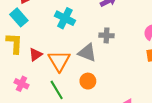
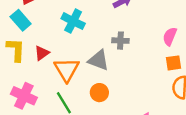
red triangle: (36, 55) -> (42, 53), moved
pink cross: (21, 84) -> (24, 96), size x1.5

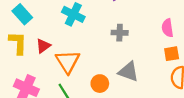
pink semicircle: (170, 36) -> (168, 28), turned -30
gray triangle: (98, 60) -> (128, 72), moved

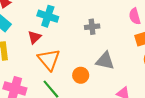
red triangle: (43, 46) -> (35, 37), moved

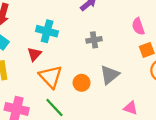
gray triangle: (105, 61) -> (110, 75), turned -48
orange circle: (81, 75) -> (82, 83), moved

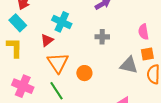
gray triangle: (110, 75) -> (129, 65), moved, turned 42

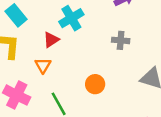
cyan cross: (62, 22) -> (71, 18), turned 30
orange triangle: (58, 63) -> (43, 65), moved, size x0.6

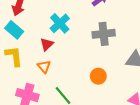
gray cross: (121, 40) -> (104, 34), size x1.5
orange circle: (95, 84) -> (98, 76), moved

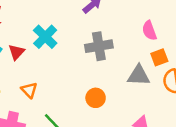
red triangle: (47, 44) -> (16, 52), moved

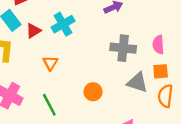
gray cross: (99, 46) -> (123, 48), moved
orange triangle: (29, 90) -> (50, 63), moved

